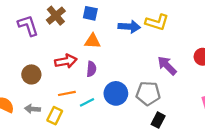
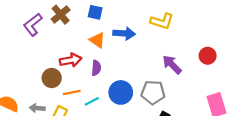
purple L-shape: (28, 26) -> (33, 25), turned -110
blue arrow: (129, 27) -> (124, 33), moved
orange triangle: (93, 41) -> (97, 40), turned 30
brown circle: (31, 74) -> (52, 78), moved

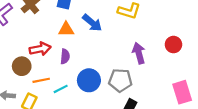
blue arrow: (124, 33) -> (92, 23), turned 36
orange triangle: (97, 40) -> (66, 29), turned -35
purple arrow: (172, 65) -> (139, 53), turned 30

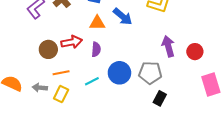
red circle: (173, 45) -> (195, 52), moved
brown circle: (22, 66) -> (48, 49), moved
orange line: (41, 80) -> (61, 73), moved

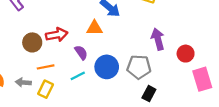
orange triangle: (97, 23) -> (94, 28), moved
purple semicircle: (96, 49) -> (81, 52), moved, turned -40
red circle: (195, 52) -> (186, 54), moved

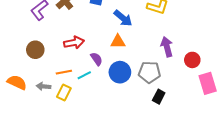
orange triangle: (94, 28) -> (118, 42), moved
brown circle: (32, 42) -> (35, 50), moved
cyan line: (78, 76) -> (84, 75), moved

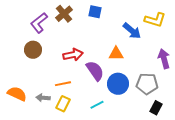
blue arrow: (123, 18) -> (132, 31), moved
brown circle: (35, 50) -> (33, 50), moved
purple semicircle: (96, 59) -> (95, 71), size x1.5
cyan line: (84, 75) -> (97, 105), moved

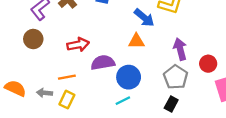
orange triangle: (116, 54) -> (136, 41), moved
purple semicircle: (95, 71) -> (103, 63), turned -65
gray pentagon: (147, 84) -> (176, 77), moved, turned 30
cyan line: (97, 105) -> (123, 101), moved

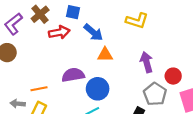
blue arrow: (144, 18) -> (93, 32), moved
red arrow: (78, 45) -> (59, 32), moved
gray pentagon: (176, 77) -> (155, 94), moved

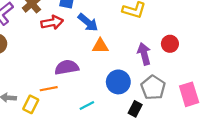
red circle: (173, 76) -> (170, 44), moved
orange line: (39, 89) -> (49, 89), moved
blue circle: (98, 89) -> (118, 82), moved

